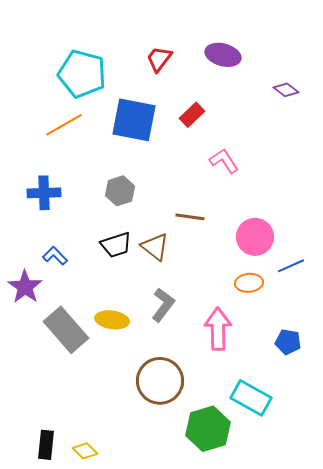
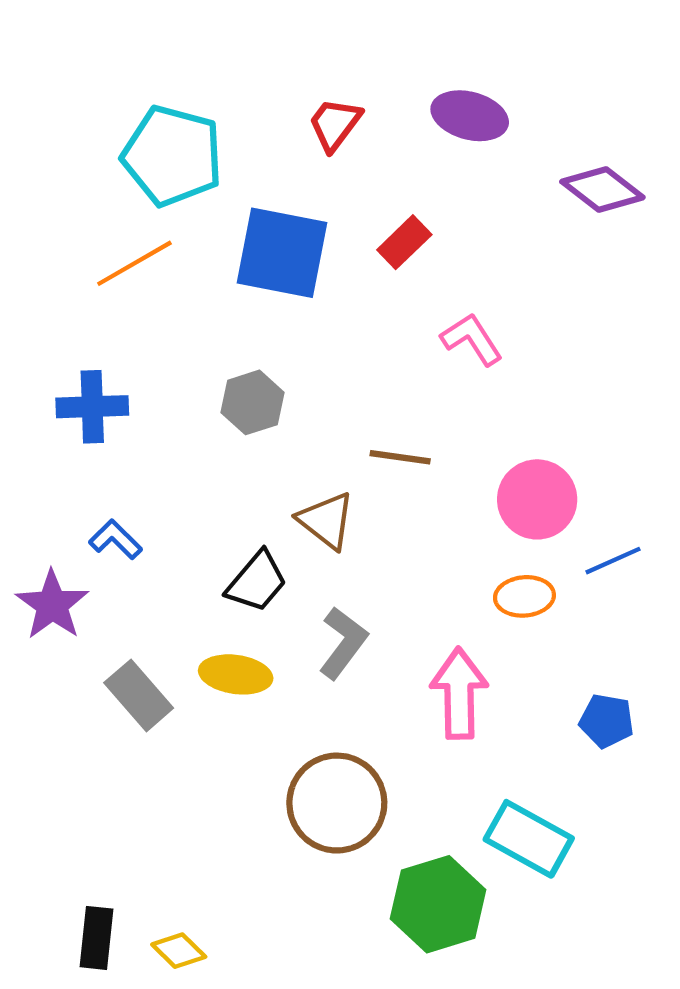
purple diamond: (286, 90) -> (602, 190), size x1.5
black trapezoid: (116, 245) -> (257, 582), moved, turned -32
gray rectangle: (66, 330) -> (139, 695), size x0.7

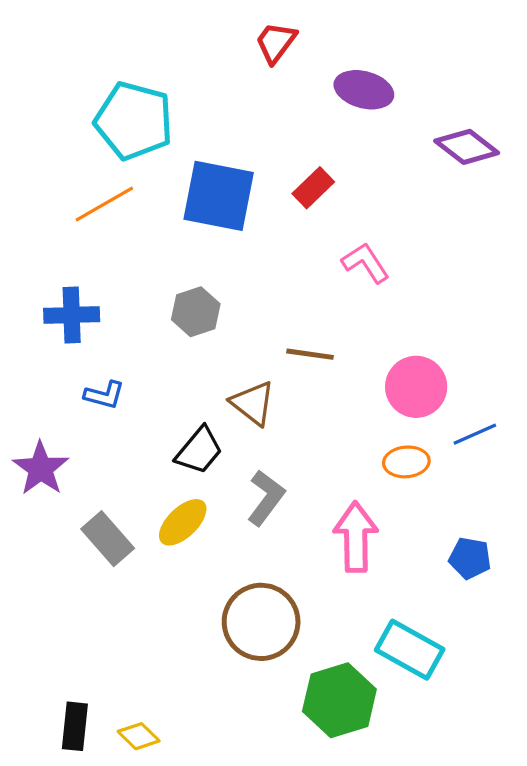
red trapezoid: (335, 124) -> (276, 42), moved
blue L-shape: (115, 539) -> (104, 395), moved, turned 150
yellow ellipse: (236, 674) -> (183, 522), turned -52

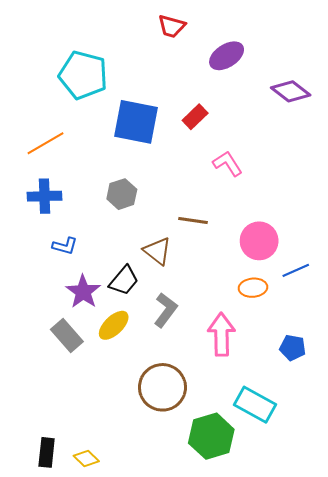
red trapezoid: (276, 42) -> (172, 26), turned -112
purple ellipse: (364, 90) -> (227, 56), turned -48
orange line: (104, 204) -> (46, 143), moved
purple star: (41, 468) -> (83, 292), moved

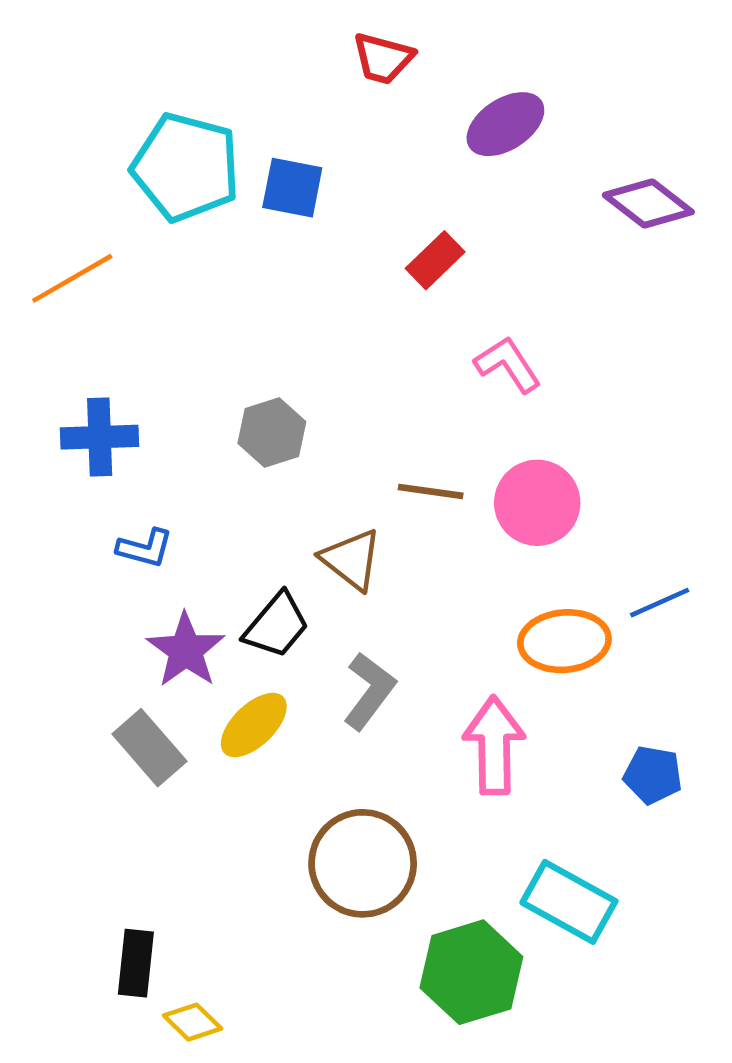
blue square: (136, 122) -> (292, 188), moved, size x0.6
orange line: (46, 143) -> (72, 278), moved
pink circle: (259, 241) -> (537, 503), moved
orange ellipse: (253, 288) -> (564, 641), size x1.4
black rectangle: (47, 452) -> (136, 963), moved

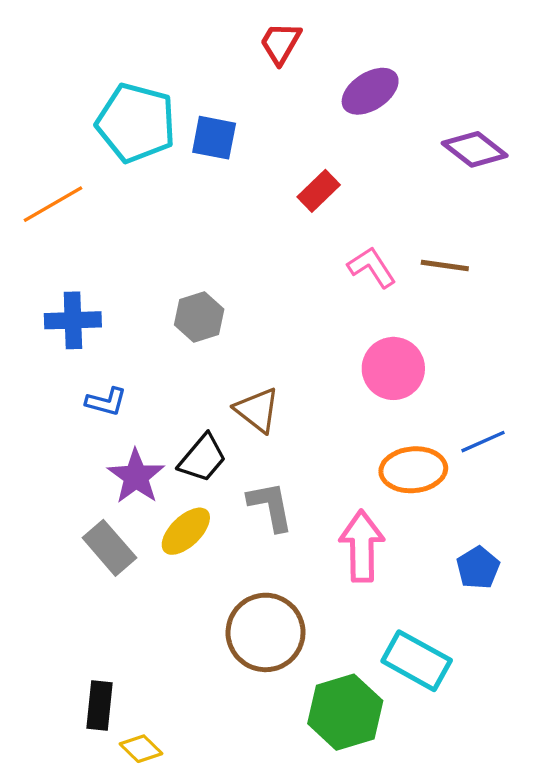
red trapezoid: (383, 58) -> (280, 43), turned 105
brown line: (431, 491) -> (445, 266), moved
gray L-shape: (369, 691) -> (270, 506), turned -48
blue pentagon: (653, 775) -> (478, 568), turned 30

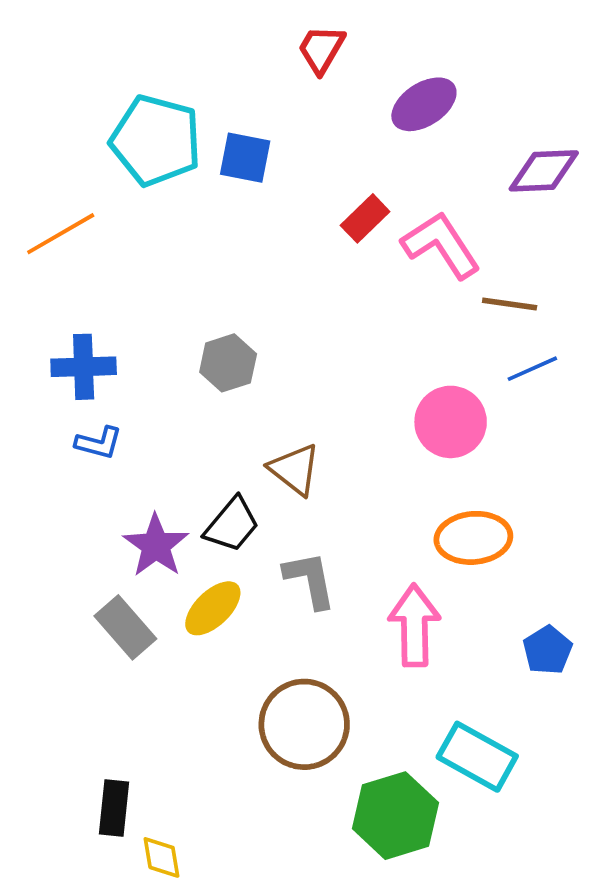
purple diamond: (475, 149) -> (544, 171), turned -40
pink L-shape: (372, 267) -> (441, 245), moved, size x1.4
blue L-shape: (106, 402) -> (99, 443), moved
blue line: (483, 442) -> (532, 369), moved
yellow diamond: (141, 749) -> (162, 857), turned 36

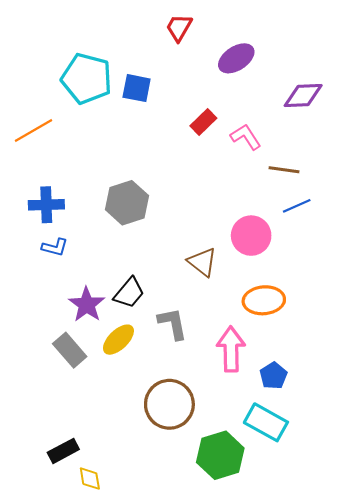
pink L-shape: (441, 245) -> (246, 137), size x0.7
gray hexagon: (228, 363) -> (127, 203), size x1.4
brown triangle: (295, 469) -> (202, 262), moved
blue pentagon: (548, 650) -> (273, 376), moved
black rectangle: (114, 808) -> (63, 451), turned 56

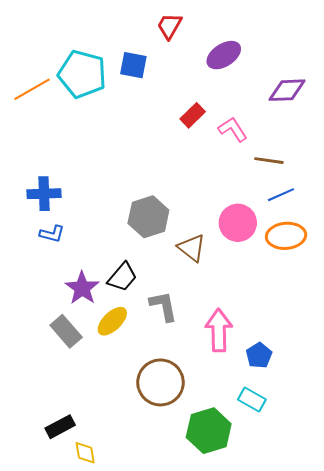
blue square: (137, 88) -> (133, 65), moved
orange line: (34, 131) -> (32, 89), moved
gray hexagon: (127, 203) -> (148, 217), moved
orange ellipse: (264, 300) -> (286, 236), moved
cyan rectangle: (266, 422) -> (252, 400), size x0.7

